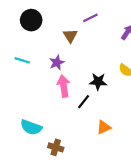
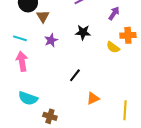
brown triangle: (70, 36) -> (43, 16), moved
black star: (98, 82) -> (83, 32), moved
pink arrow: (64, 86) -> (22, 61), moved

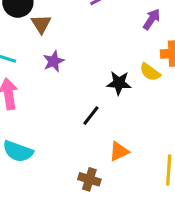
black star: (83, 32) -> (119, 83), moved
brown cross: (50, 116) -> (89, 179), moved

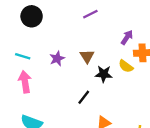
purple arrow: (152, 19) -> (127, 37), moved
brown triangle: (41, 24) -> (87, 56), moved

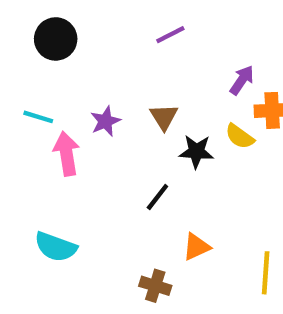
pink arrow: (25, 82) -> (66, 154), moved

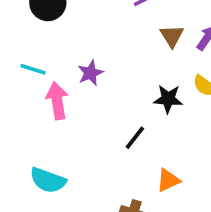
brown triangle: (164, 117) -> (172, 36), moved

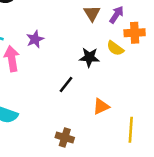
orange triangle: (168, 180) -> (101, 106), moved

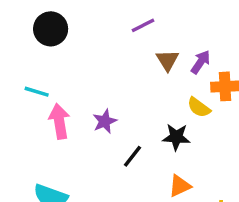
purple star: (35, 39) -> (105, 121), moved
black star: (89, 57) -> (176, 137), moved

